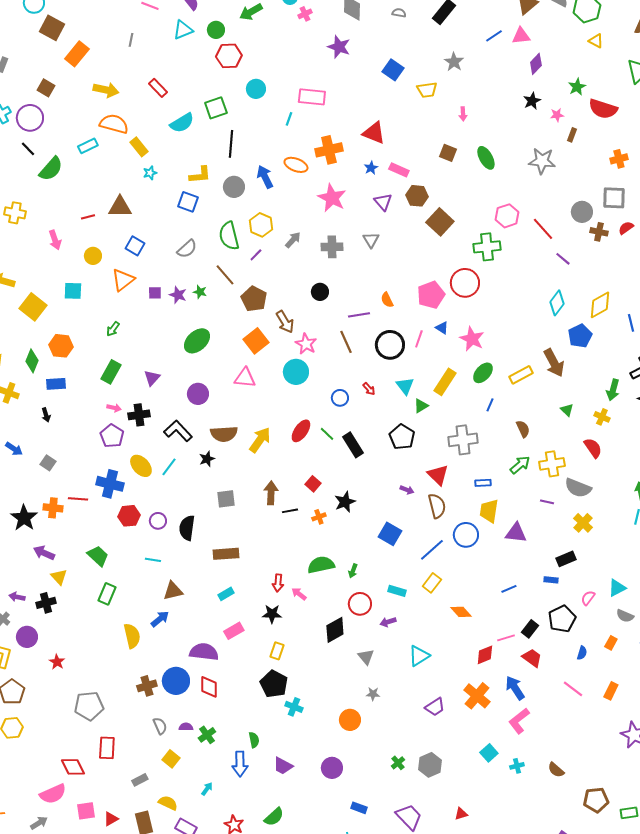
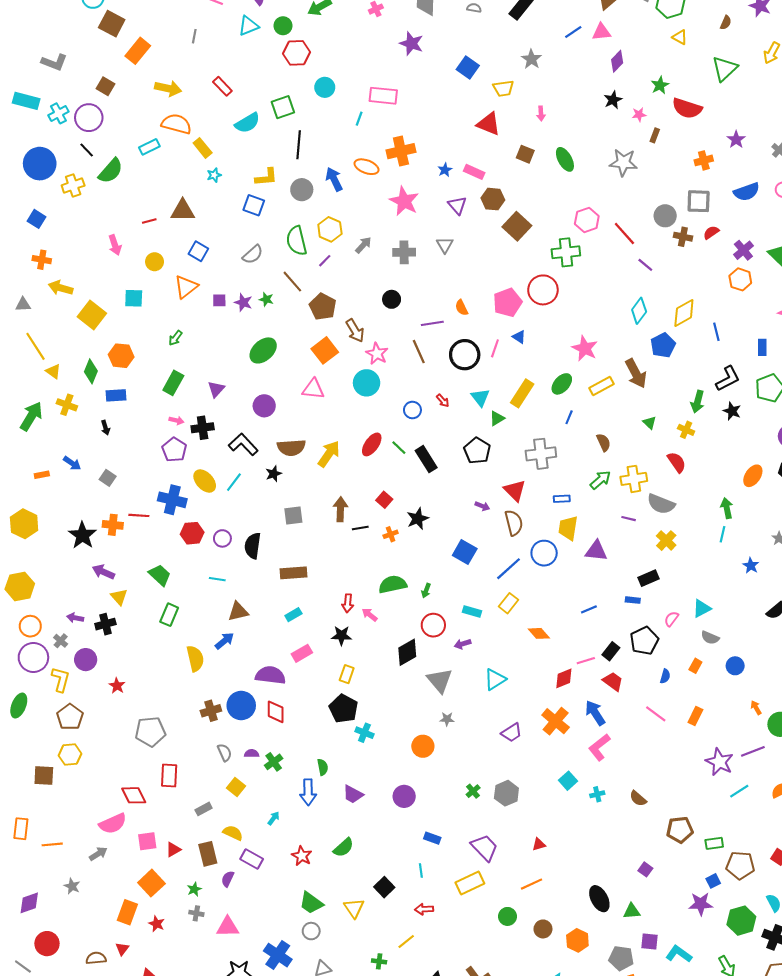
red triangle: (374, 133) -> (489, 124), moved
yellow cross: (15, 213) -> (73, 185), moved, turned -30
pink star: (472, 339) -> (585, 348), moved
gray triangle: (366, 657) -> (440, 680), size x1.5

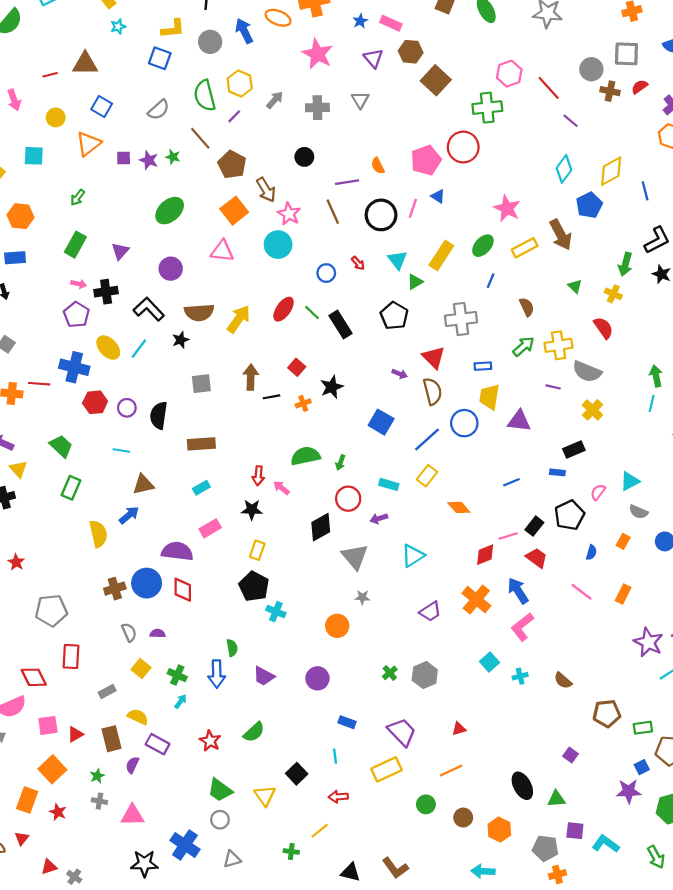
green cross: (274, 762) -> (177, 675), moved, turned -30

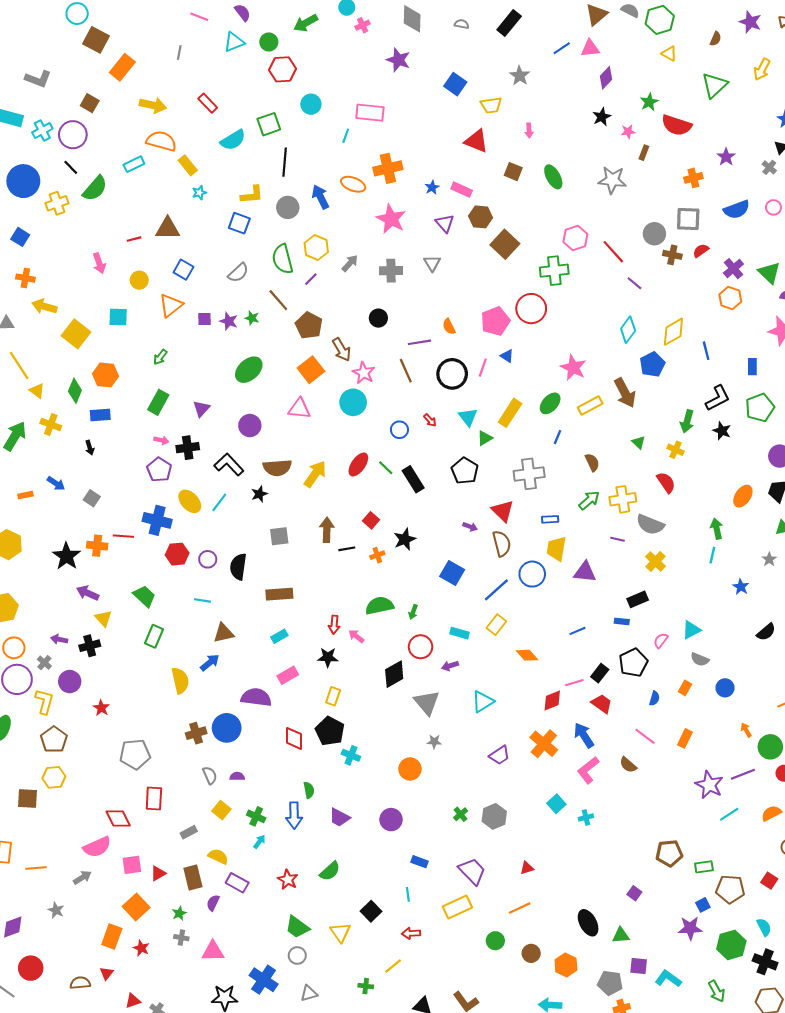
red diamond: (183, 590) -> (294, 738), moved
brown semicircle: (563, 681) -> (628, 765), moved

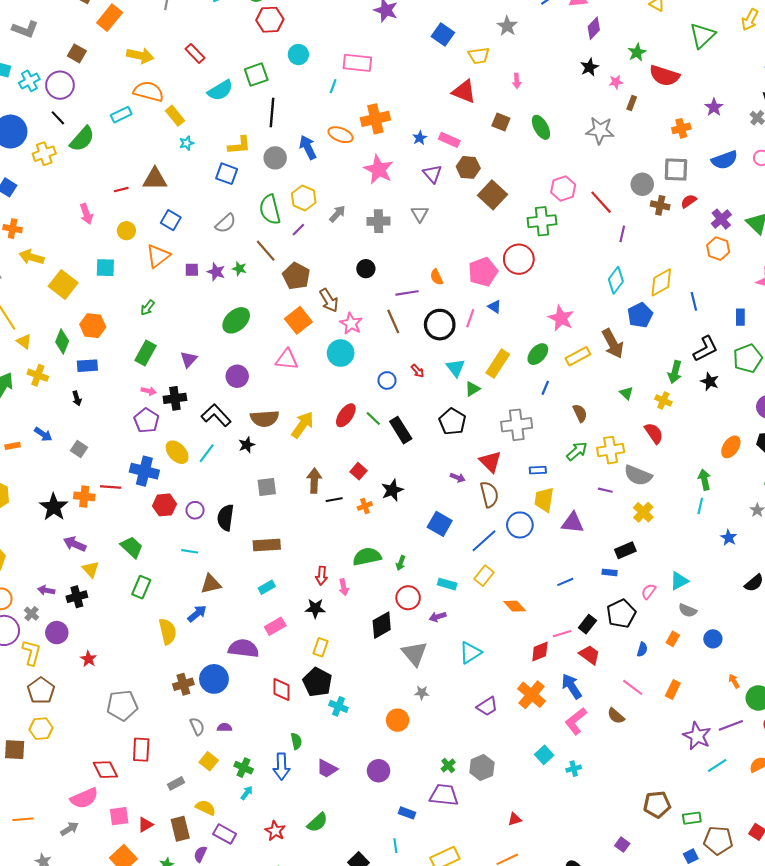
purple line: (634, 283) -> (622, 234), turned 63
pink arrow: (356, 636) -> (344, 587), turned -140
purple trapezoid: (472, 871) -> (444, 795), moved, turned -40

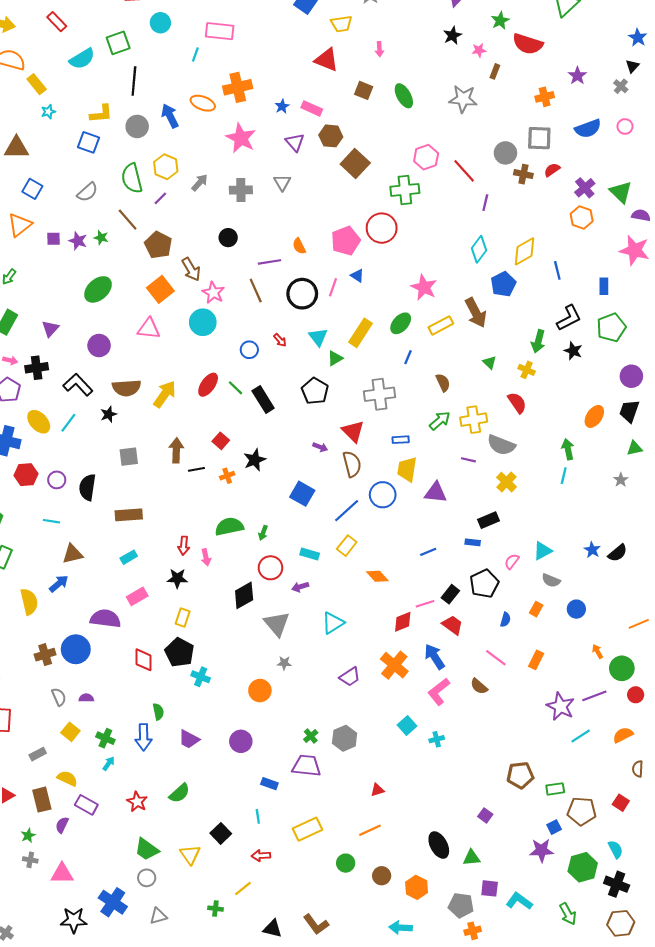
blue star: (729, 538) -> (592, 550), moved

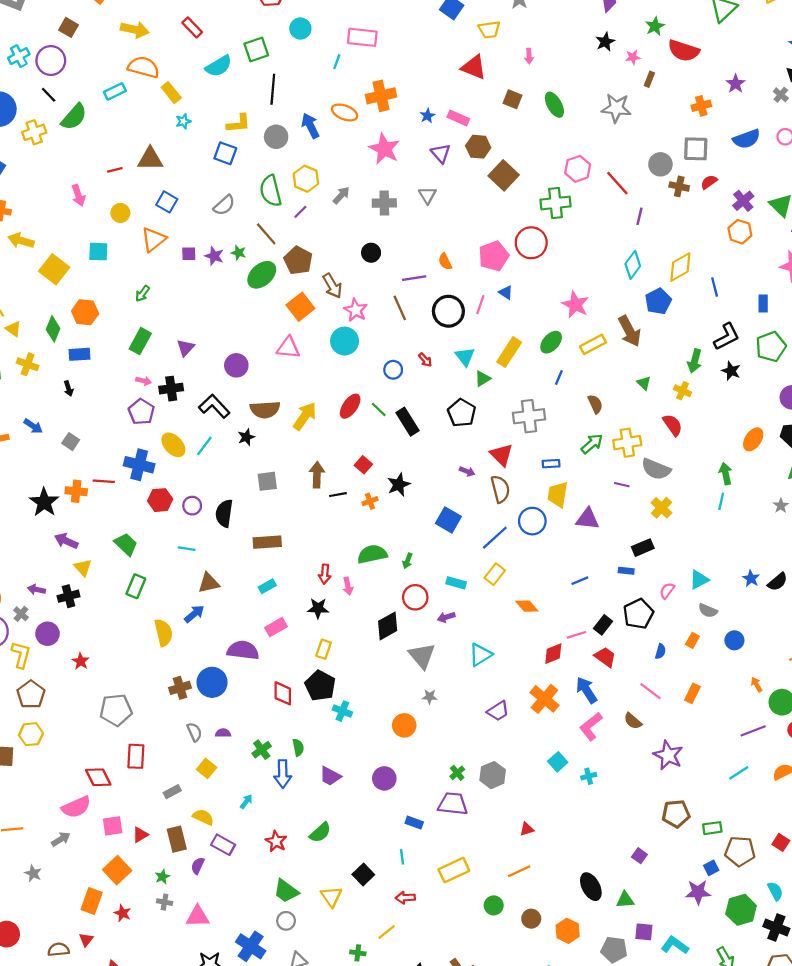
green ellipse: (98, 289) -> (262, 275), moved
purple star: (560, 706) -> (668, 755), moved
green cross: (105, 738) -> (262, 750), moved, turned 30

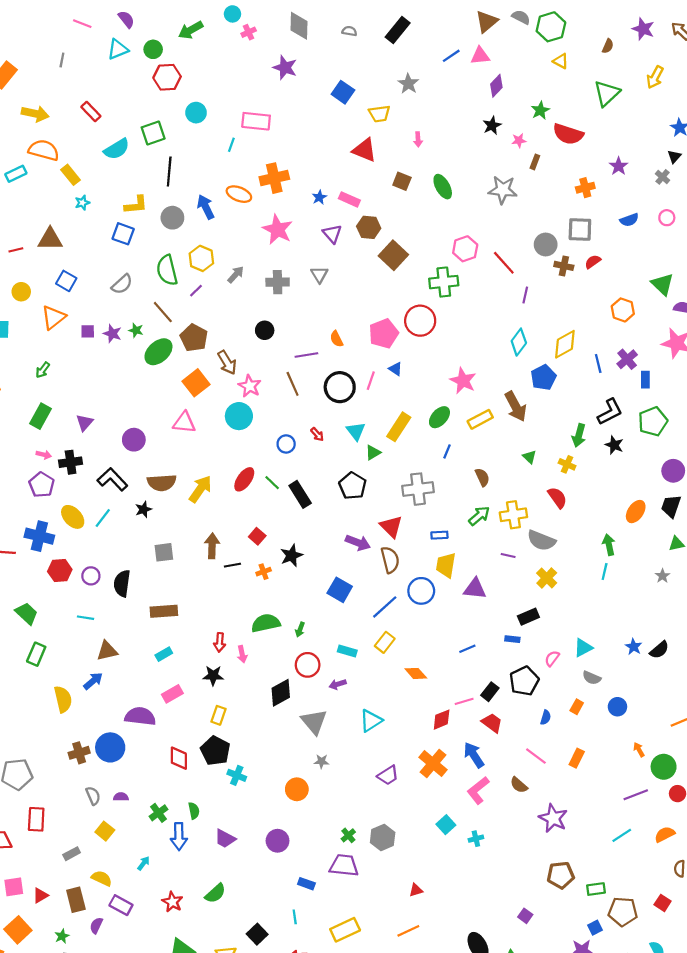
blue semicircle: (747, 139) -> (629, 220), size x0.7
purple cross: (743, 201) -> (627, 359), moved
purple arrow: (467, 471) -> (358, 543), size x1.6

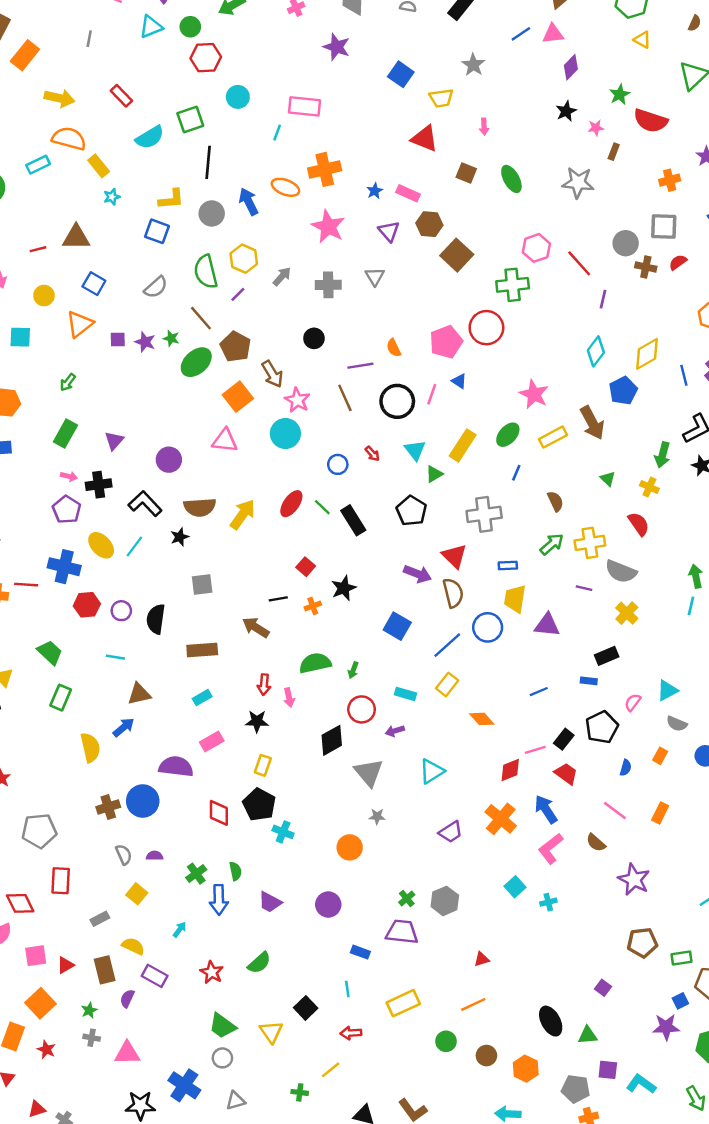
brown arrow: (212, 546) -> (256, 627), moved, turned -60

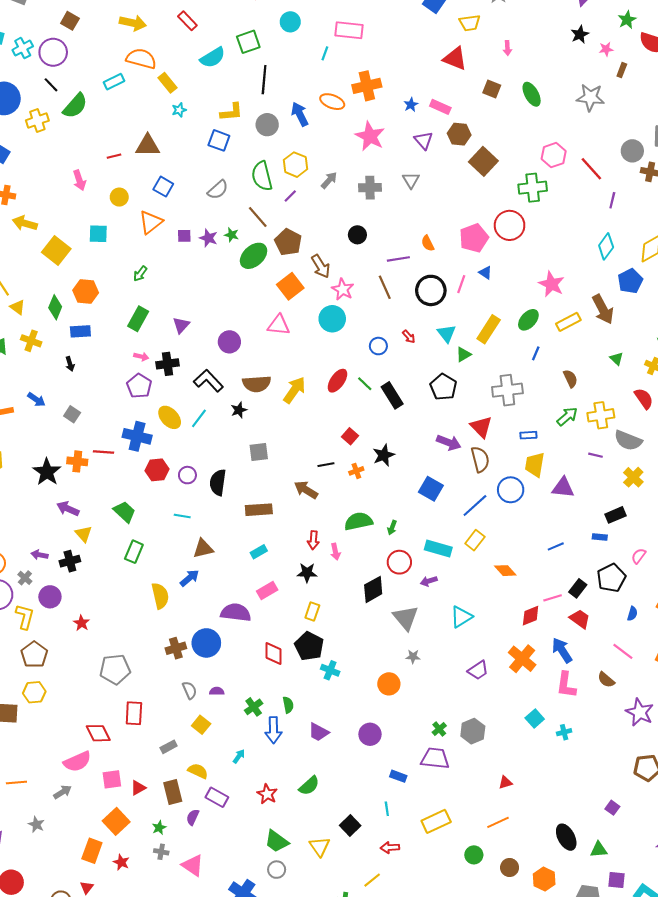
cyan rectangle: (406, 694) -> (438, 549), size x1.4
pink L-shape: (551, 849) -> (566, 685), turned -44
pink triangle: (127, 1053) -> (193, 865), turned 35

